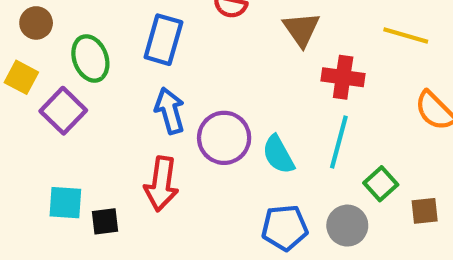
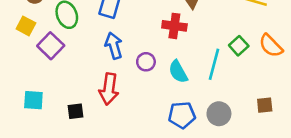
red cross: (343, 77) -> (174, 26), moved
purple circle: (224, 138) -> (146, 62), size x0.6
green square: (381, 184) -> (239, 46), moved
cyan square: (65, 203) -> (33, 100), moved

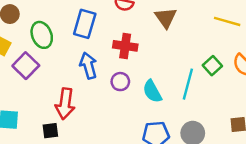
red cross: (174, 26) -> (125, 46), moved
red arrow: (109, 89) -> (65, 104), moved

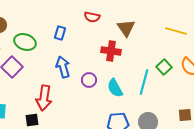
blue rectangle: (85, 24) -> (60, 33), size x0.6
green ellipse: (42, 35) -> (25, 42), turned -50
red cross: (125, 46) -> (111, 51), moved

